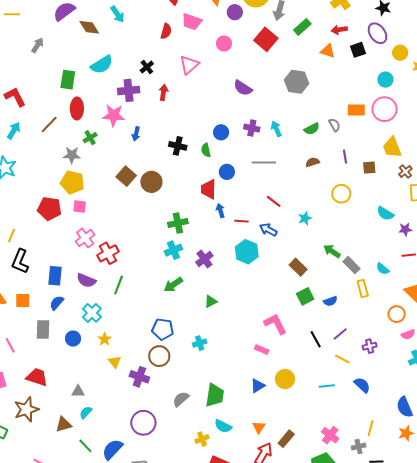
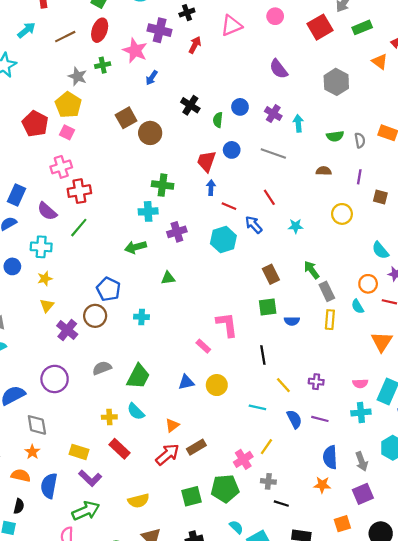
cyan cross: (92, 313) -> (41, 247), turned 30
orange circle: (397, 314) -> (368, 284), moved
purple line: (340, 334) -> (320, 419), moved, turned 35
yellow line: (371, 428) -> (266, 447), moved

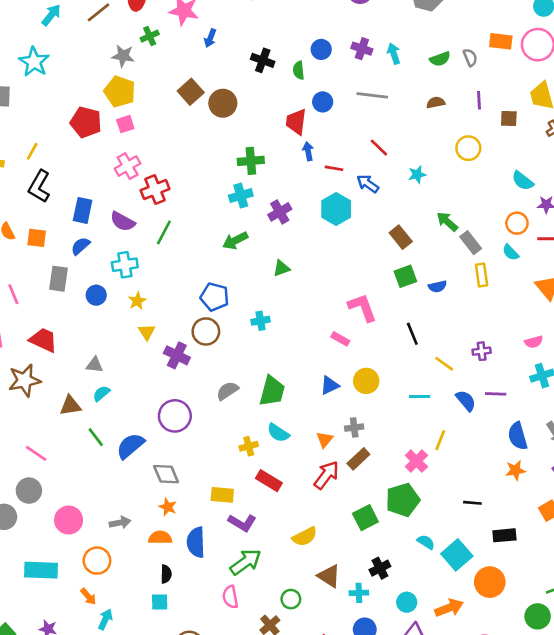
pink square: (67, 132) -> (125, 124), turned -32
gray cross: (268, 481) -> (354, 428), moved

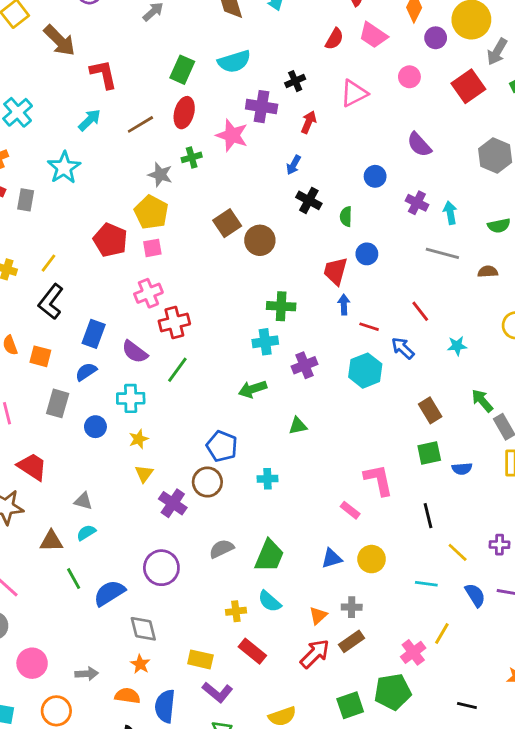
blue arrow: (210, 38) -> (294, 165), moved
blue circle: (321, 49) -> (375, 176), moved
gray line: (372, 95) -> (442, 253), moved

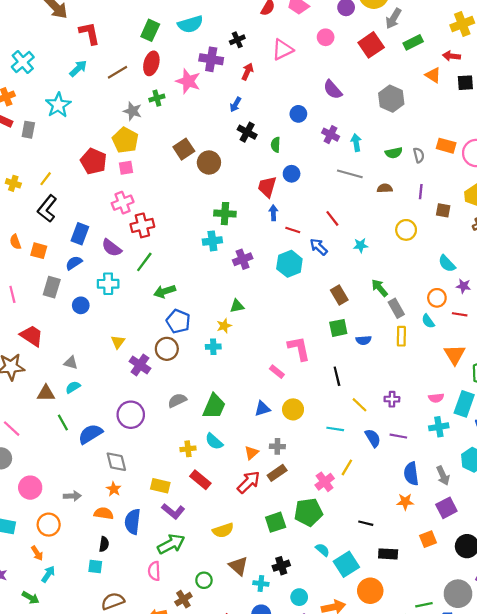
green arrow: (253, 389) -> (165, 291), moved
yellow star: (139, 439) -> (224, 326), moved

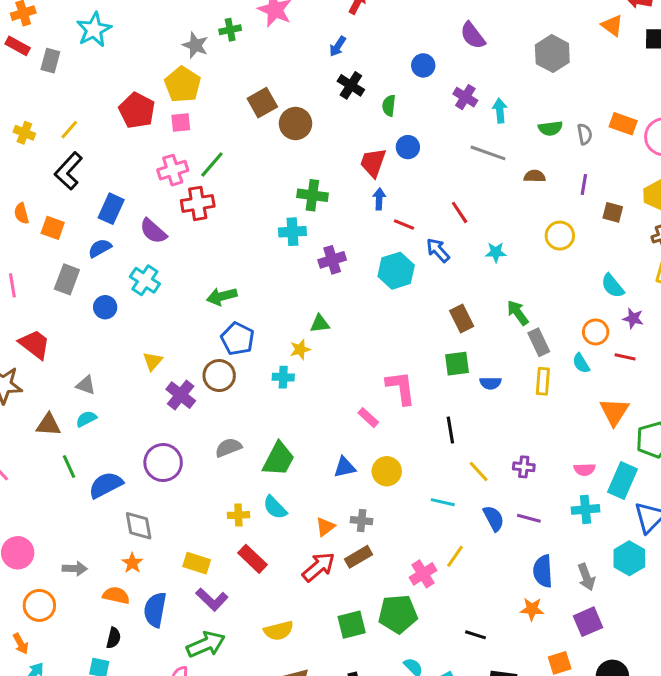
green line: (144, 262) -> (212, 164), moved
cyan cross: (108, 284) -> (145, 280), turned 30

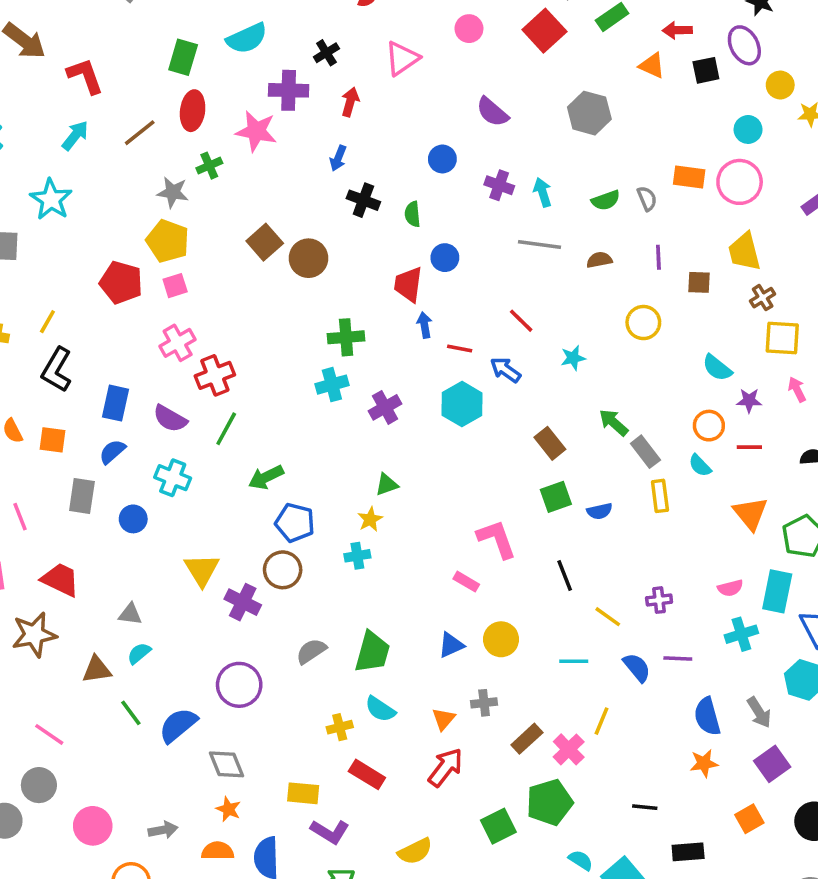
green line: (212, 164) -> (226, 429), moved
yellow triangle: (153, 361) -> (202, 570), size x1.5
brown rectangle: (358, 557) -> (527, 739), moved

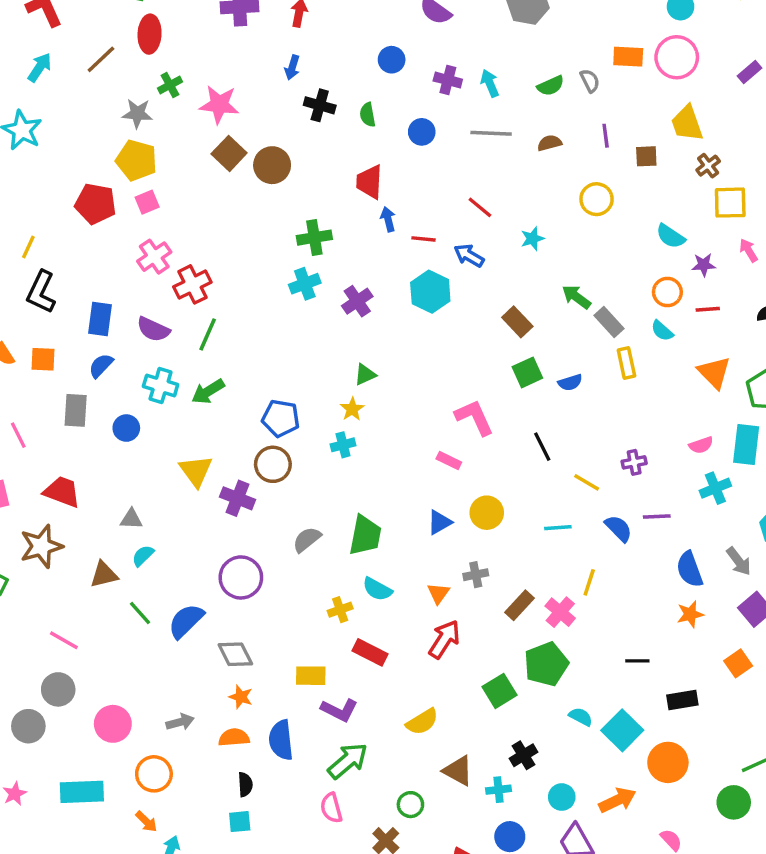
pink star: (256, 131) -> (219, 105), moved
blue circle: (445, 258) -> (422, 132), moved
green arrow: (266, 477) -> (208, 391), moved

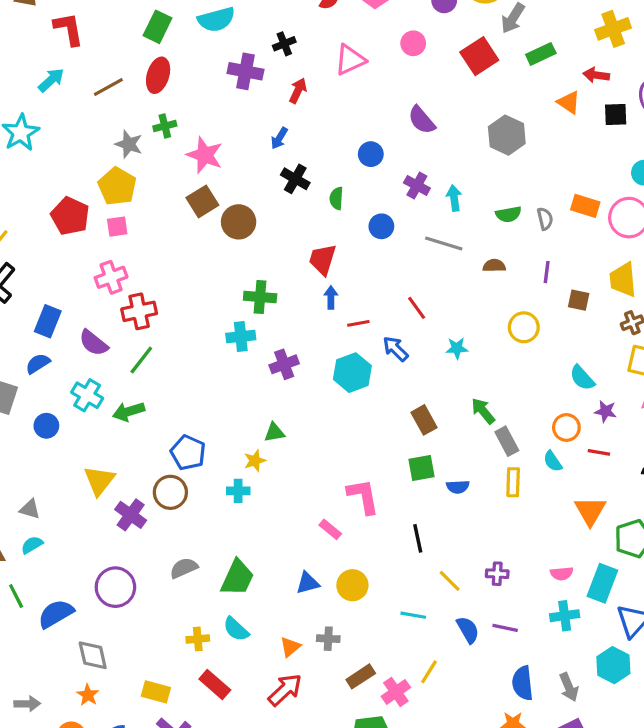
red line: (424, 239) -> (358, 323), turned -30

